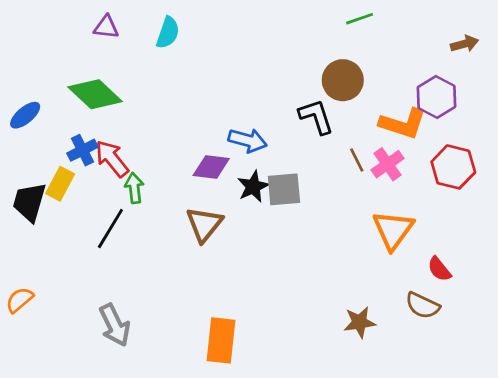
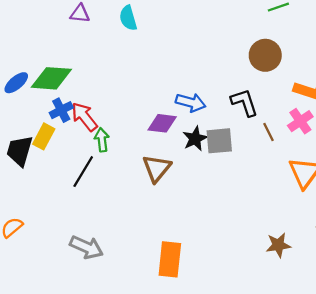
cyan semicircle: (168, 33) -> (128, 18), turned 145
green diamond: (95, 94) -> (51, 78), moved, turned -39
black L-shape: (316, 117) -> (244, 102), moved
brown line: (357, 160) -> (269, 132), moved
gray arrow: (115, 325) -> (86, 247), turned -40

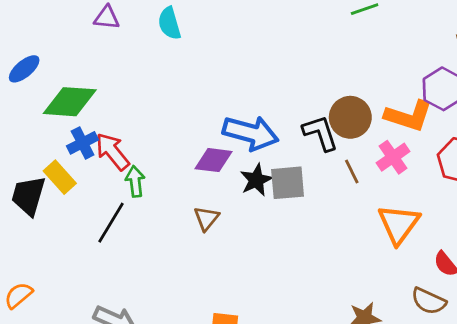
brown circle: (265, 55) -> (350, 117), moved
blue ellipse: (16, 83) -> (24, 69), moved
blue arrow: (191, 102) -> (251, 133), size x1.4
yellow rectangle: (44, 136) -> (60, 177), turned -70
brown triangle: (157, 168) -> (206, 218), size x0.7

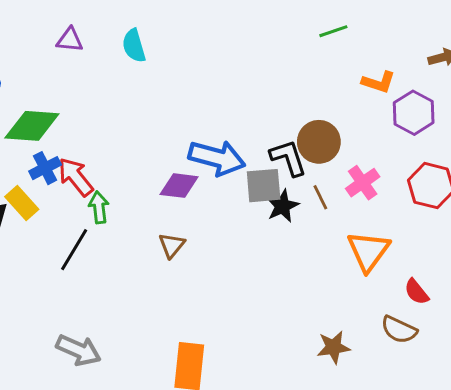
orange L-shape: (409, 116) -> (379, 82), moved, size x0.7
black star: (256, 180) -> (282, 206), moved
gray square: (288, 183) -> (264, 186), moved

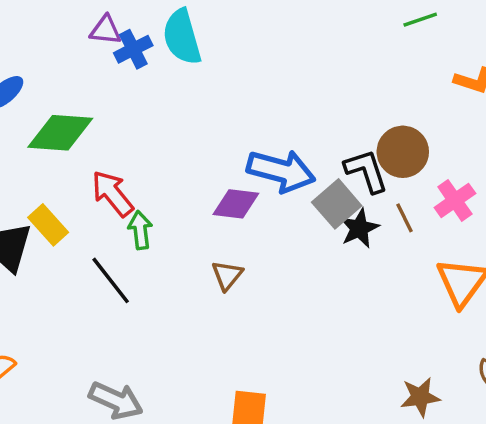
cyan semicircle: (134, 46) -> (182, 37), size x1.4
blue cross: (45, 168) -> (133, 49), moved
gray square: (264, 186) -> (337, 204), turned -36
black line: (74, 250) -> (111, 280), turned -69

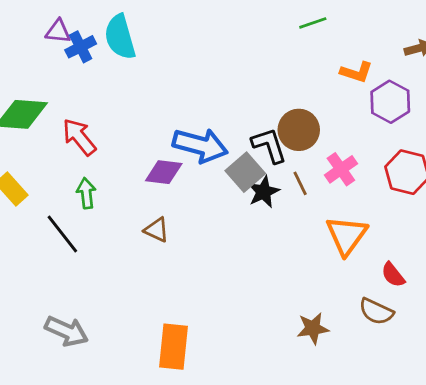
red arrow: (112, 194) -> (79, 137), moved
brown triangle: (227, 275) -> (157, 230), turned -44

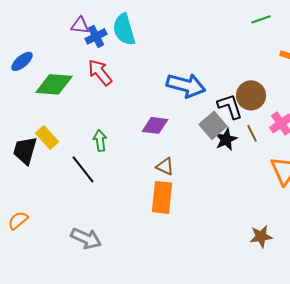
red arrow: (79, 137) -> (100, 72), moved
blue arrow: (200, 145) -> (186, 85), moved
brown triangle: (157, 230) -> (165, 166), moved
orange rectangle: (173, 347) -> (162, 197), moved

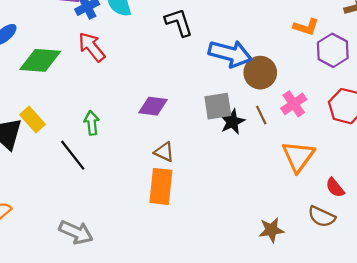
blue arrow: (186, 85) -> (230, 54), moved
black L-shape: (230, 106) -> (179, 22), moved
gray square: (213, 125) -> (218, 106), turned 32

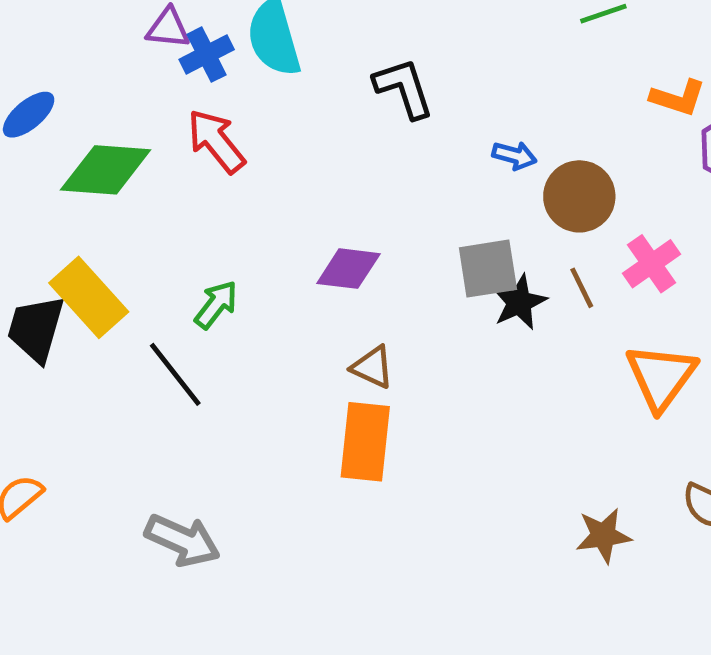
blue arrow: (230, 54) -> (514, 156), size x0.5
yellow rectangle: (32, 119) -> (89, 297), size x1.4
green arrow: (92, 123) -> (216, 305), turned 45

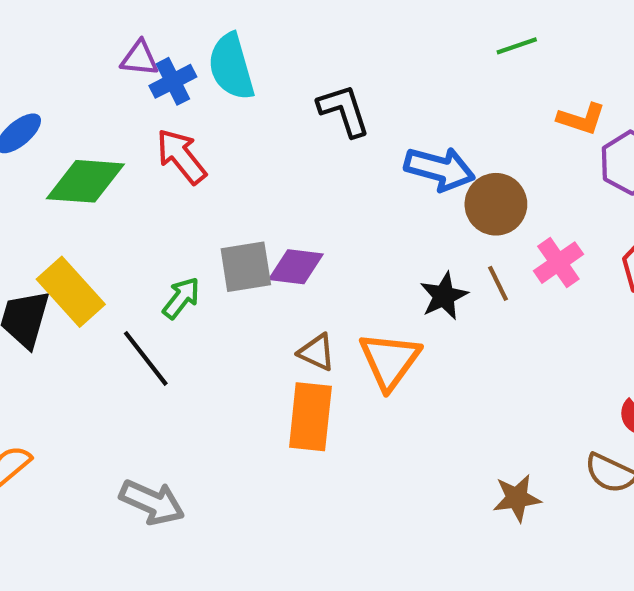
blue arrow: (514, 156) -> (440, 169), size x1.8
gray square: (488, 269) -> (246, 267), moved
orange triangle: (661, 377) -> (390, 361), moved

